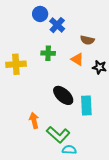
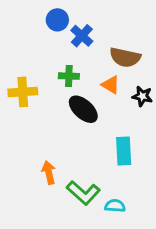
brown semicircle: (87, 40) -> (125, 57), size x1.5
black ellipse: (63, 95) -> (83, 109), moved
cyan semicircle: (69, 150) -> (115, 206), moved

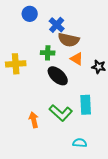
blue circle: (57, 20) -> (30, 14), moved
brown semicircle: (125, 57) -> (69, 40), moved
green L-shape: (83, 193) -> (61, 113), moved

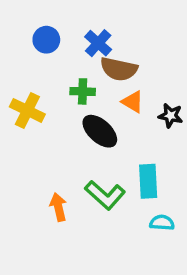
blue circle: (30, 14) -> (46, 40), moved
yellow cross: (16, 64) -> (27, 110), turned 30
cyan semicircle: (80, 143) -> (162, 223), moved

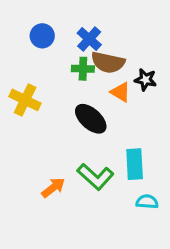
green cross: (83, 91) -> (83, 69), moved
black star: (171, 116) -> (145, 80), moved
orange arrow: (58, 207) -> (53, 188), turned 65

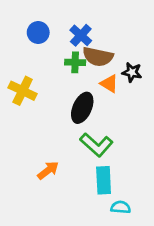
black ellipse: (91, 119) -> (82, 108), turned 72
cyan rectangle: (135, 164) -> (104, 180), moved
green L-shape: (95, 177) -> (96, 145), moved
cyan semicircle: (147, 202) -> (121, 207), moved

